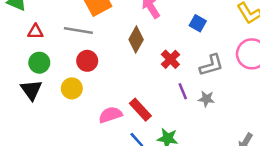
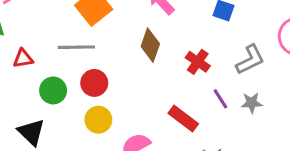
green circle: (39, 63) -> (53, 90), moved
yellow circle: (72, 88) -> (98, 120), moved
red rectangle: (140, 110) -> (183, 118), moved

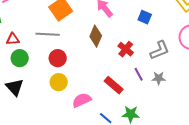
green circle: (53, 90) -> (20, 58), moved

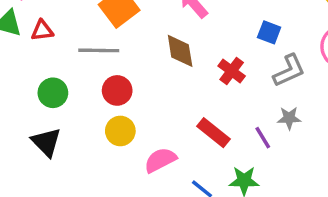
blue square: (145, 17) -> (269, 32), moved
brown diamond: (96, 36) -> (180, 51), turned -30
red triangle: (13, 39) -> (42, 31), moved
purple line: (139, 74) -> (263, 138), moved

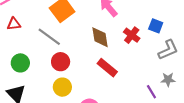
gray line: (99, 50) -> (49, 37), turned 35
red cross: (232, 71) -> (132, 35), moved
red rectangle: (214, 133) -> (107, 68), moved

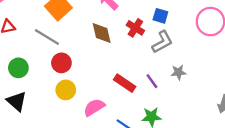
gray L-shape: (168, 50) -> (162, 42), moved
red rectangle: (107, 68) -> (125, 83), moved
purple line: (151, 92) -> (152, 81), moved

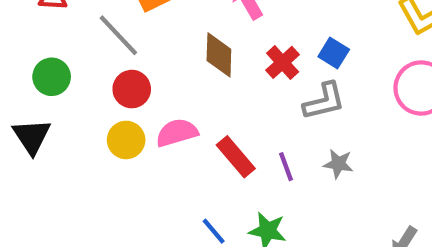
pink semicircle: (94, 107) -> (177, 133), moved

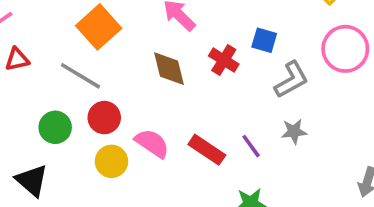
green circle: (52, 77) -> (55, 127), moved
gray L-shape: (324, 101) -> (291, 80), moved
pink semicircle: (177, 133) -> (152, 143), turned 66

